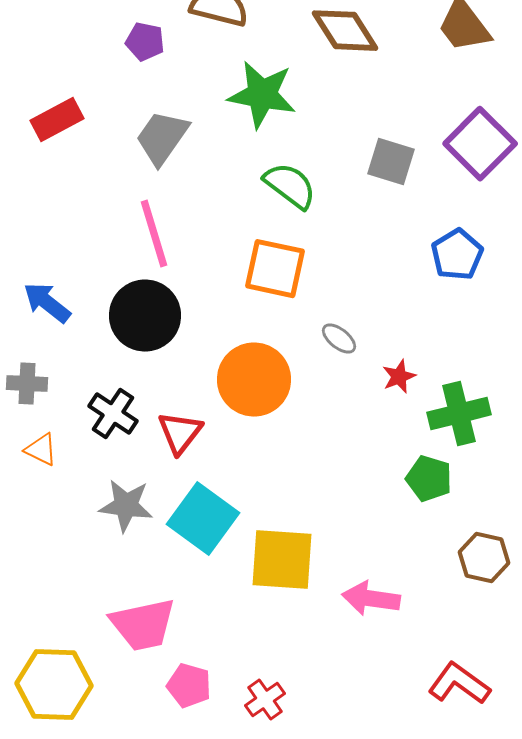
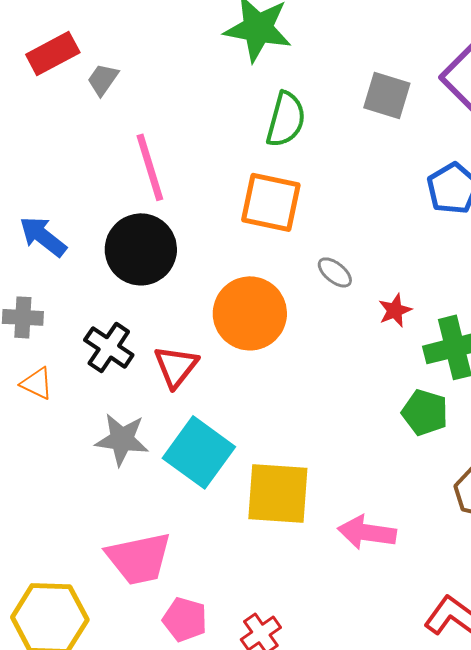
gray trapezoid: (162, 138) -> (103, 79), moved, size x0.6
green semicircle: (290, 186) -> (286, 119), turned 68

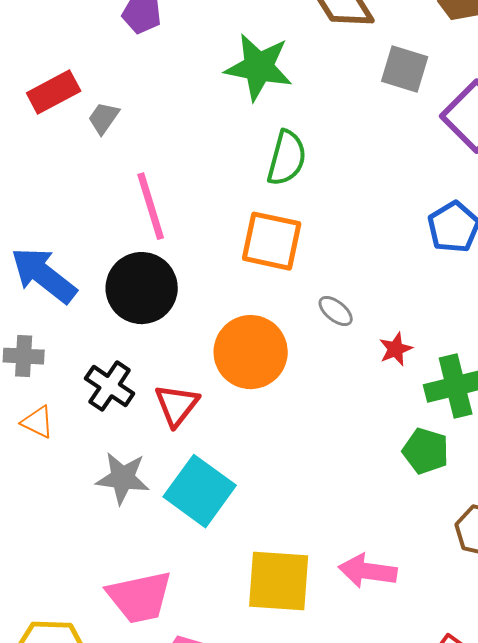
gray square: (387, 95) -> (405, 69), moved
blue arrow: (43, 236) -> (44, 275), size x1.4
yellow square: (278, 493) -> (279, 581), moved

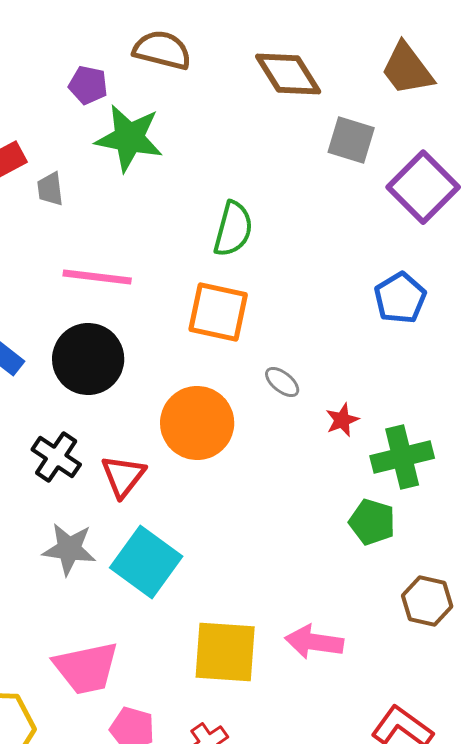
green star: (259, 67) -> (129, 138), moved
gray trapezoid: (104, 118) -> (50, 189), turned -42
pink line: (151, 206) -> (97, 277), turned -66

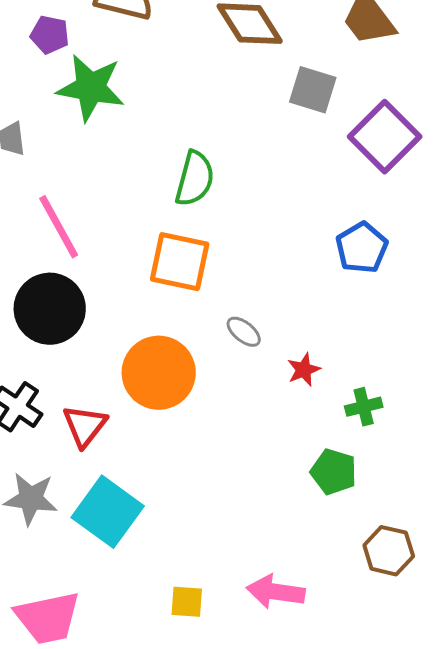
pink line: (97, 277) -> (59, 227), turned 54
green cross: (402, 457) -> (364, 407), size x0.6
yellow square: (225, 652) -> (187, 602), size x0.5

